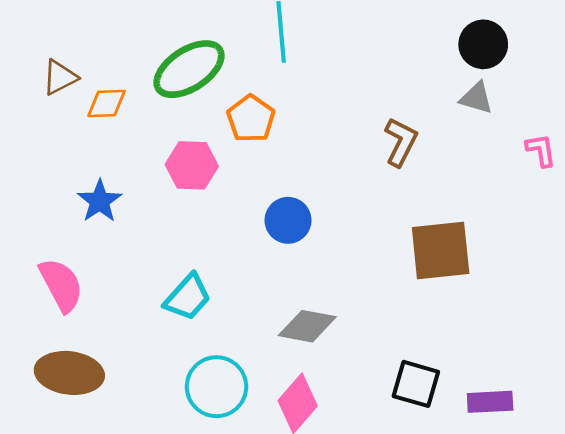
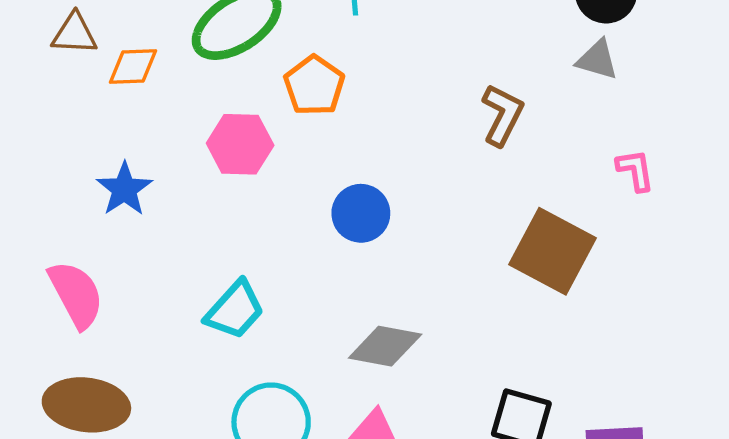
brown triangle: (60, 77) -> (74, 34), turned 30
pink L-shape: (541, 150) -> (635, 170), moved
brown square: (441, 251) -> (552, 251), turned 34

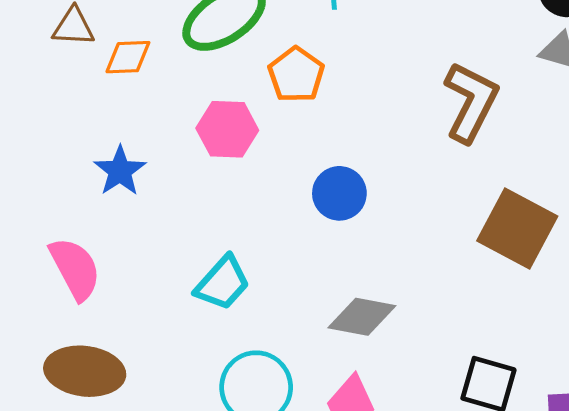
brown L-shape: (502, 115) -> (471, 102), size x1.4

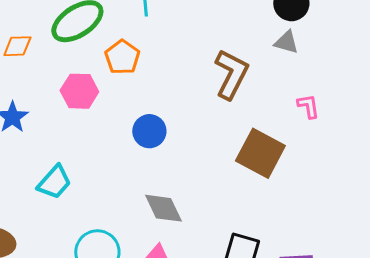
cyan trapezoid: (222, 283) -> (54, 182), moved
gray diamond: (362, 317) -> (163, 208), turned 54

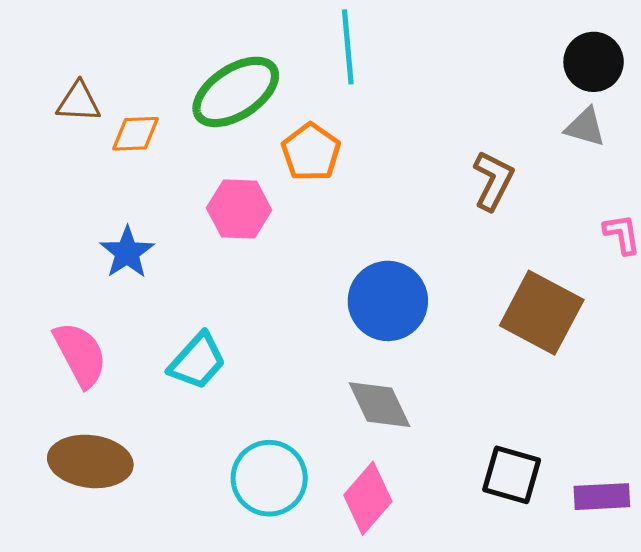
brown L-shape: (231, 74) -> (493, 181), size x0.7
blue circle: (149, 131) -> (388, 301), moved, size x1.4

